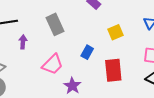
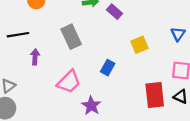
red rectangle: (113, 70) -> (155, 95), moved

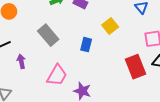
blue rectangle: (108, 68) -> (86, 45), moved

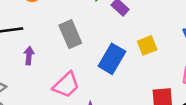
blue rectangle: (86, 45) -> (112, 59), size x1.6

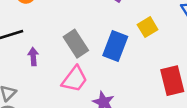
gray rectangle: (70, 34) -> (76, 44), moved

